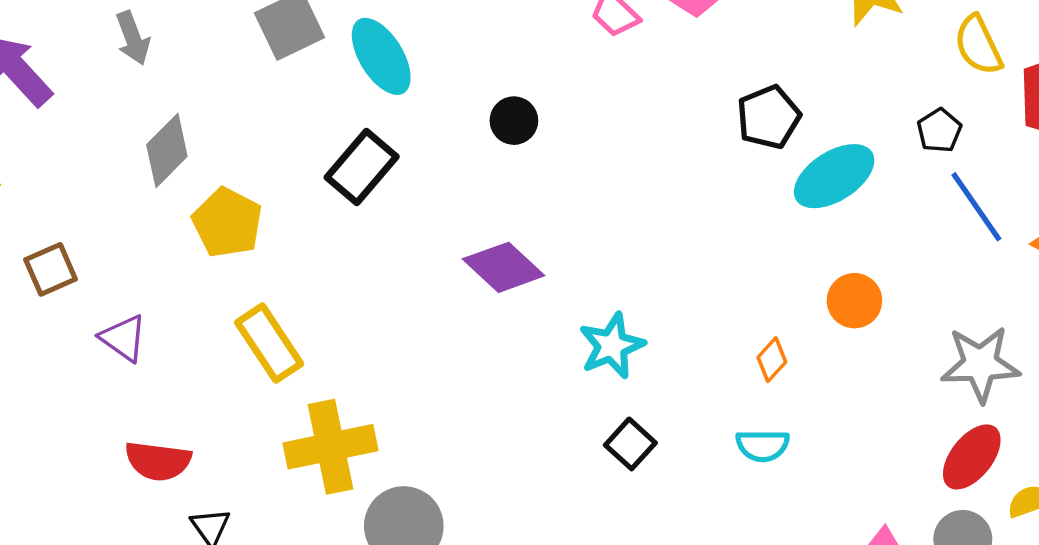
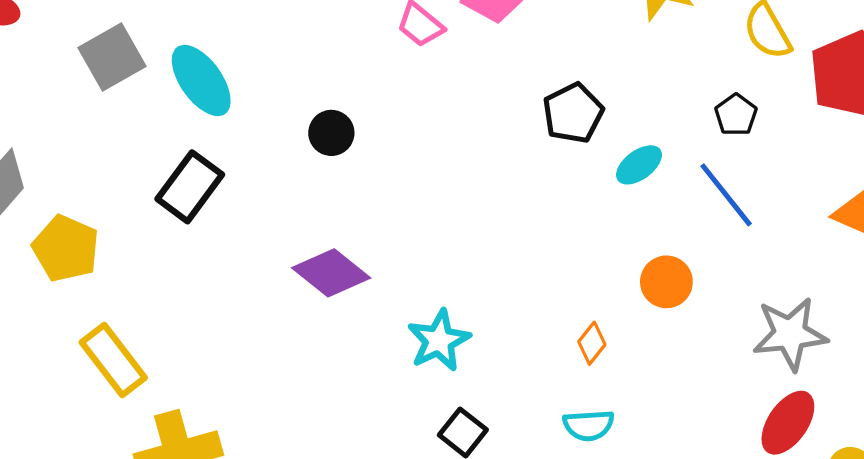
cyan ellipse: (834, 176) -> (639, 165), size x0.6
blue line: (976, 207) -> (726, 195), moved

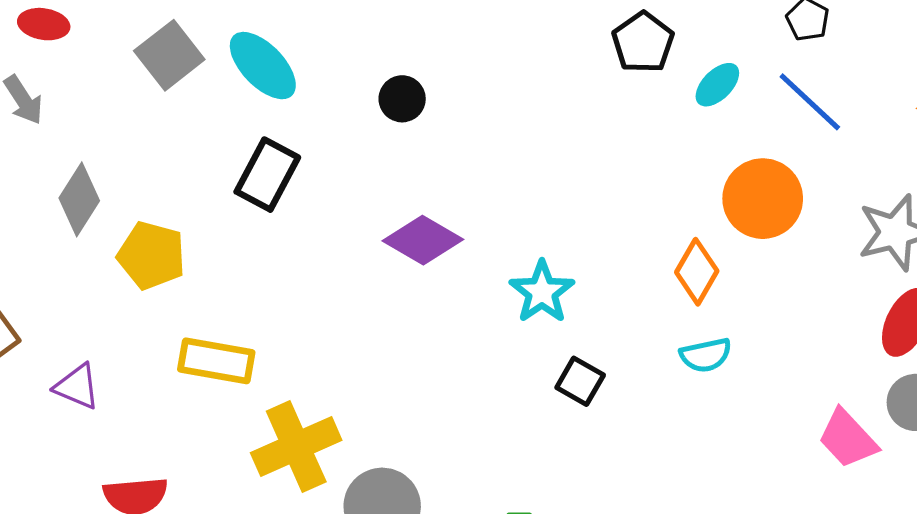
orange circle: (666, 282) -> (763, 199), size x1.5
orange diamond: (592, 343) -> (697, 272), size x1.5
yellow rectangle: (113, 360) -> (216, 361), turned -34

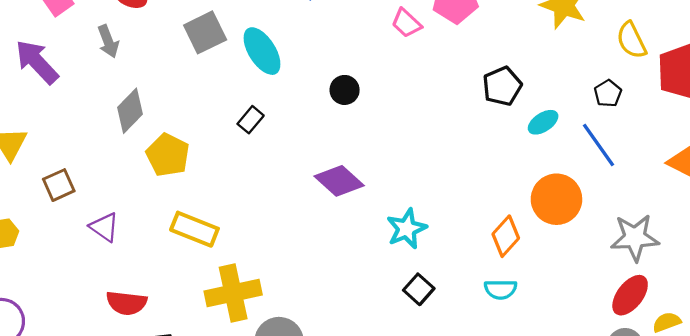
black rectangle: (267, 175) -> (251, 120), size x0.6

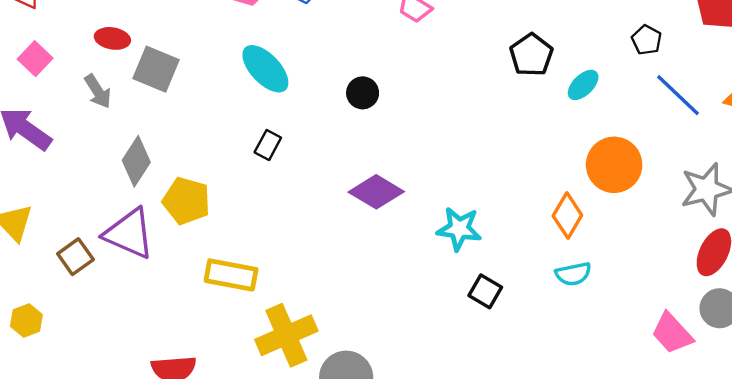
gray square: (205, 32) -> (156, 69), moved, turned -30
blue line: (598, 145) -> (678, 95), moved
purple triangle: (104, 227) -> (129, 234), moved, size x1.6
cyan star: (407, 229) -> (459, 229), turned -30

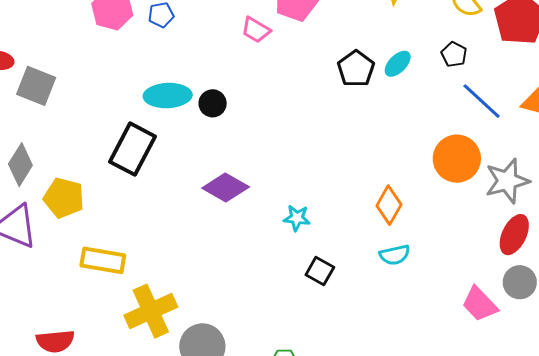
cyan ellipse: (265, 69) -> (168, 96), moved, turned -48
cyan ellipse: (583, 85) -> (398, 64), moved
black rectangle: (268, 145) -> (133, 149), size x2.0
orange circle: (614, 165) -> (457, 159), moved
cyan star: (459, 229) -> (297, 218), size x0.7

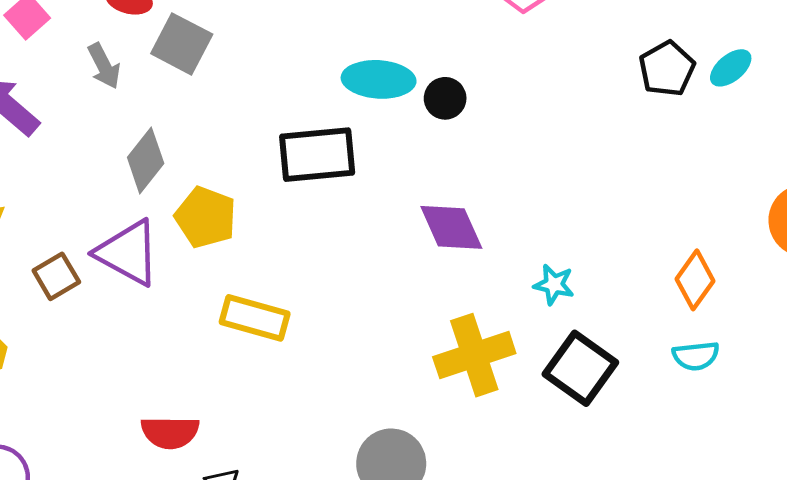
black rectangle: (133, 149) -> (317, 155), turned 51
purple diamond: (226, 187) -> (451, 227), turned 30
black square: (320, 271) -> (580, 368), size x1.6
yellow cross: (151, 311) -> (474, 355), moved

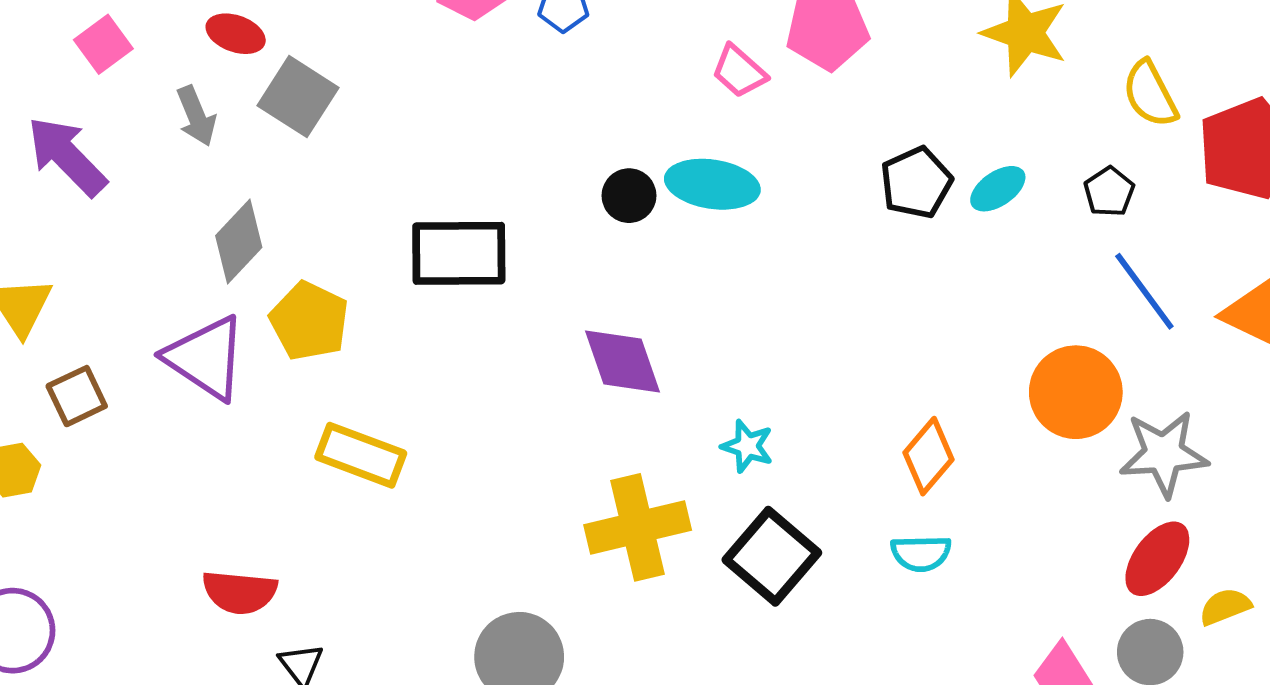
cyan ellipse: (379, 79) -> (712, 184), moved
brown square: (56, 276) -> (77, 396), moved

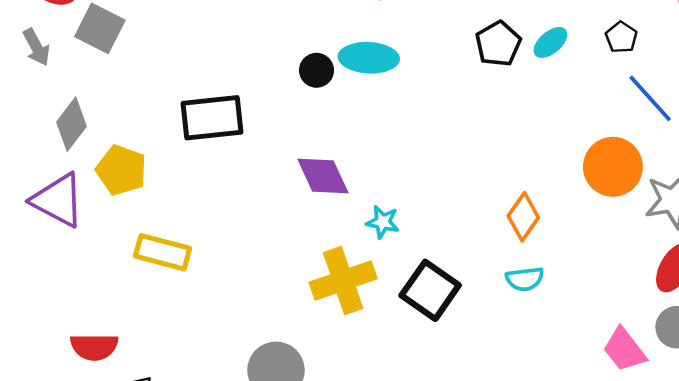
cyan star: (747, 446) -> (383, 222), moved

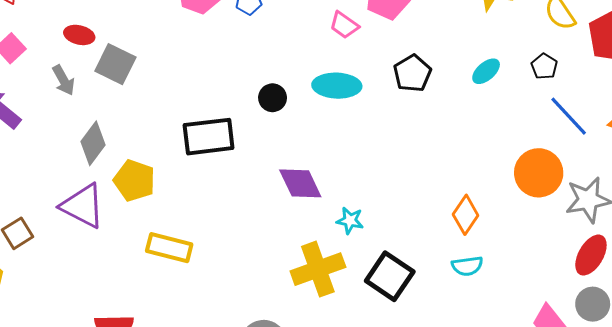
black pentagon: (498, 44) -> (412, 73), moved
black circle: (317, 70) -> (273, 98), moved

